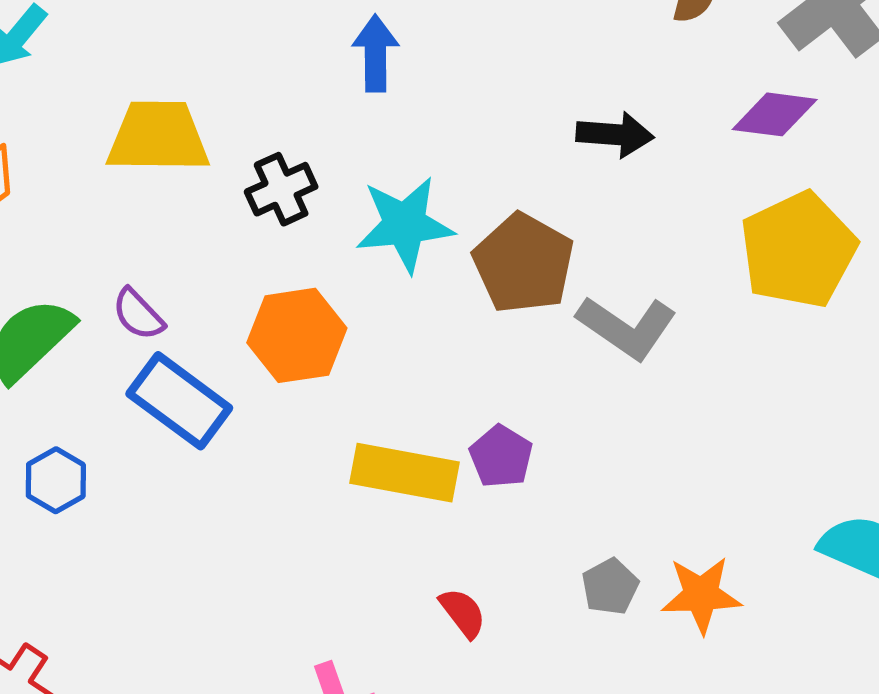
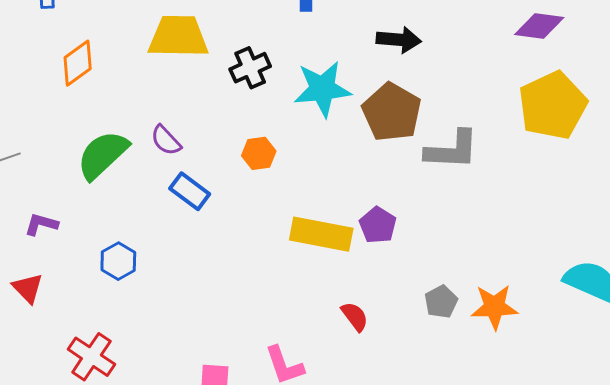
black arrow: (615, 135) -> (399, 40), moved
gray L-shape: (627, 327) -> (452, 150), turned -32
orange hexagon: (297, 335) -> (259, 153), size x0.6
blue rectangle: (179, 401) -> (190, 191), size x0.7
blue hexagon: (56, 480) -> (118, 261), moved

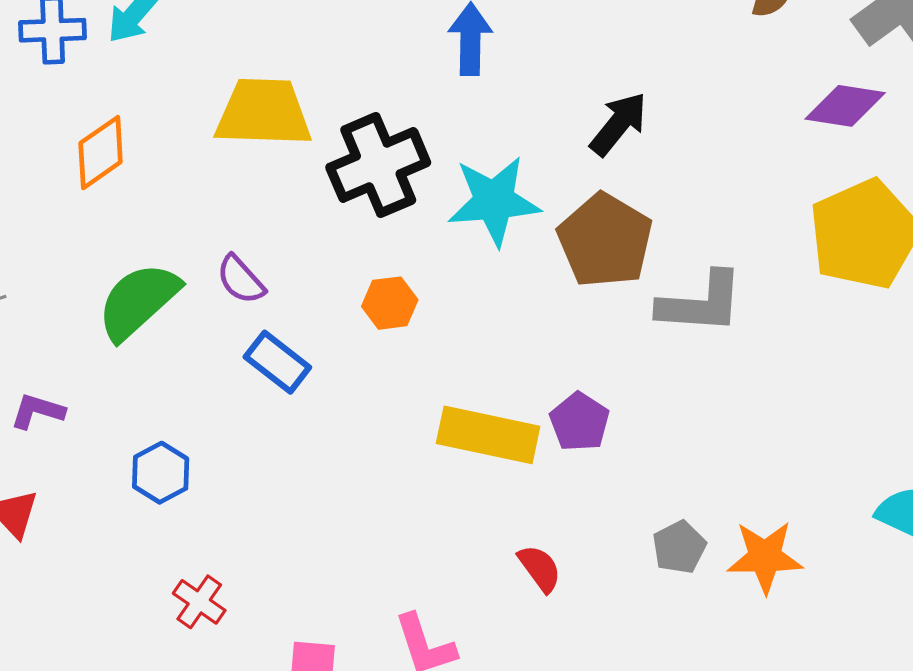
black arrow: (399, 40) -> (619, 124), turned -57
black cross: (250, 68) -> (378, 165), size x1.5
red cross: (91, 357) -> (199, 602), moved, size x0.7

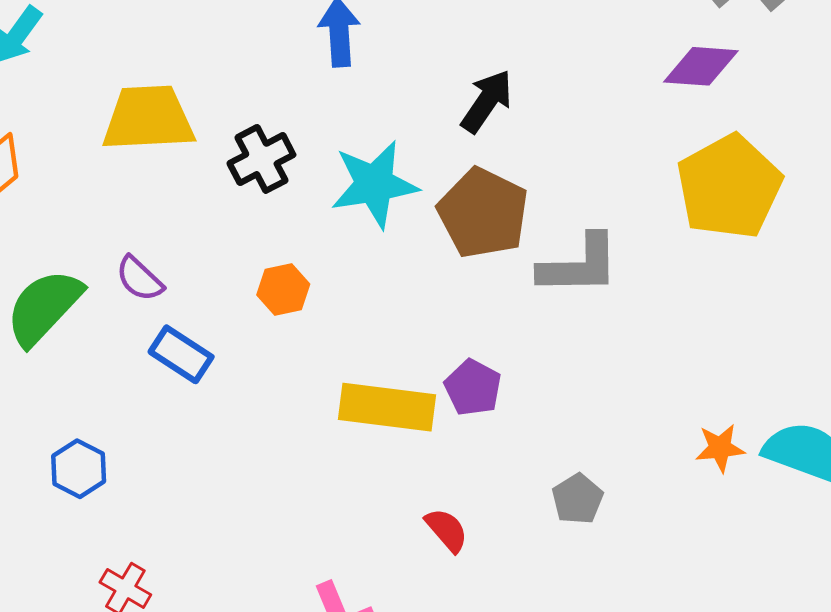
black cross: (378, 165) -> (261, 159), size x0.7
orange star: (765, 557) -> (720, 448), moved, size x0.7

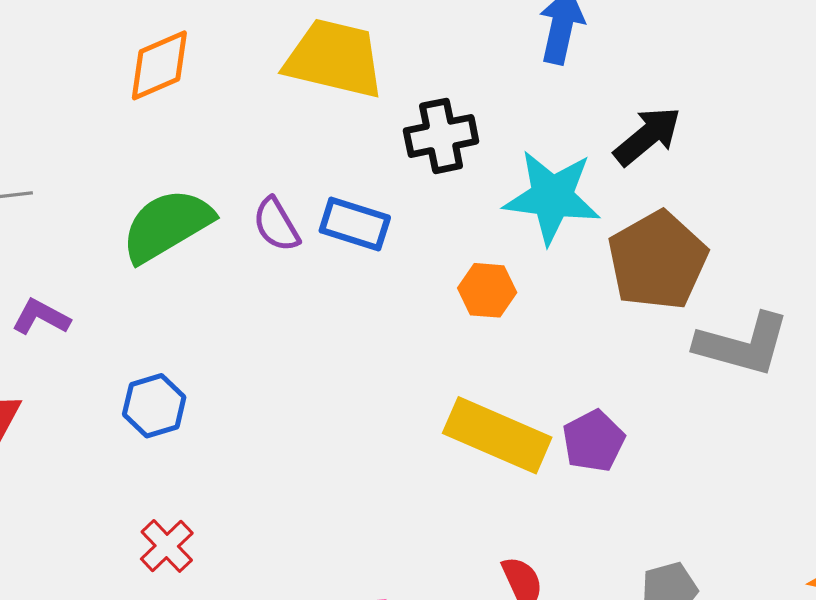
black arrow: (487, 101) -> (647, 136), moved
orange hexagon: (283, 289) -> (487, 290), moved
blue rectangle: (181, 354) -> (355, 224), moved, turned -32

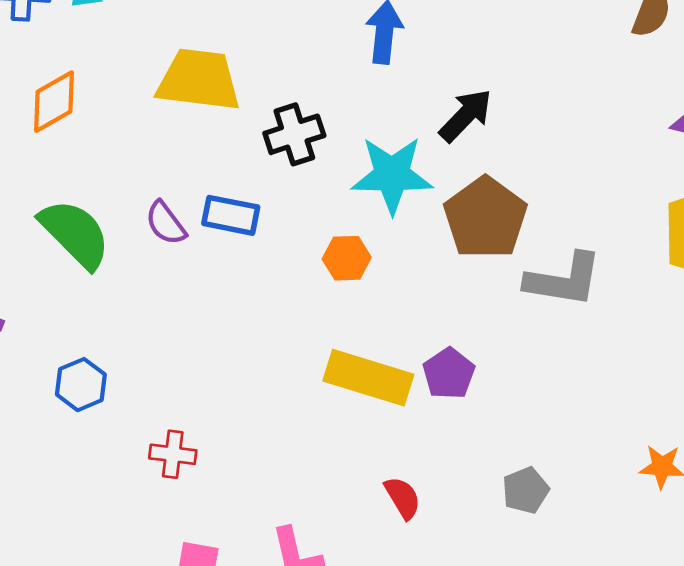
green semicircle: (167, 225) -> (75, 234), turned 82
red cross: (167, 546) -> (173, 454), moved, turned -33

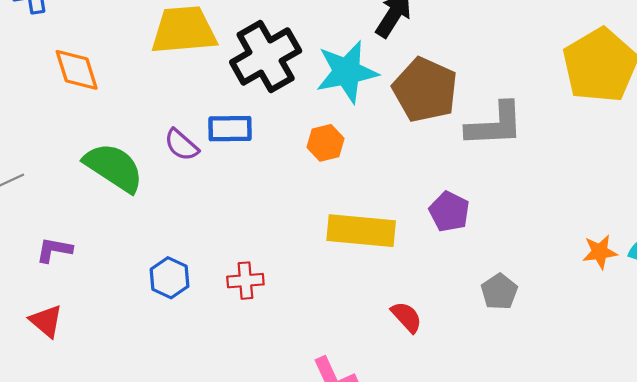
orange diamond: (54, 102) -> (77, 70), turned -66
black cross: (294, 134) -> (266, 56), size x1.5
purple pentagon: (449, 374) -> (449, 212), moved
blue hexagon: (81, 385) -> (170, 278), moved
red cross: (173, 454) -> (245, 281), moved

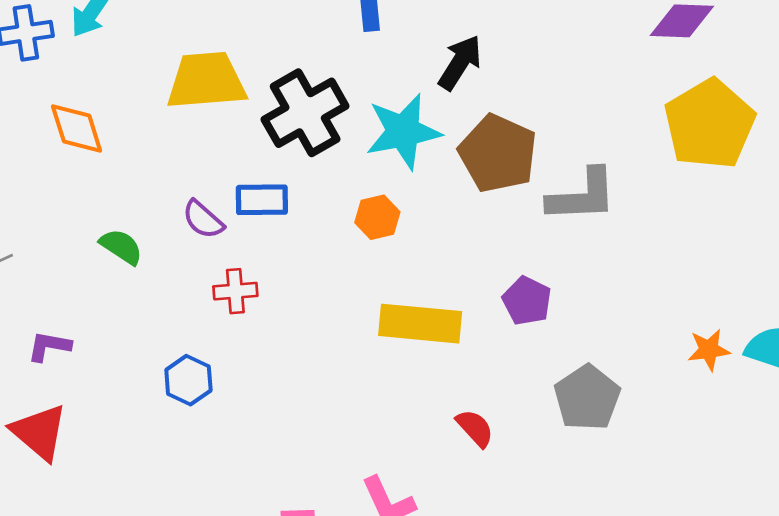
green semicircle: (114, 167) -> (121, 247), size x0.6
red cross: (245, 281) -> (235, 291), moved
gray pentagon: (499, 292) -> (587, 398), size x1.5
red triangle: (46, 321) -> (39, 432), size x1.4

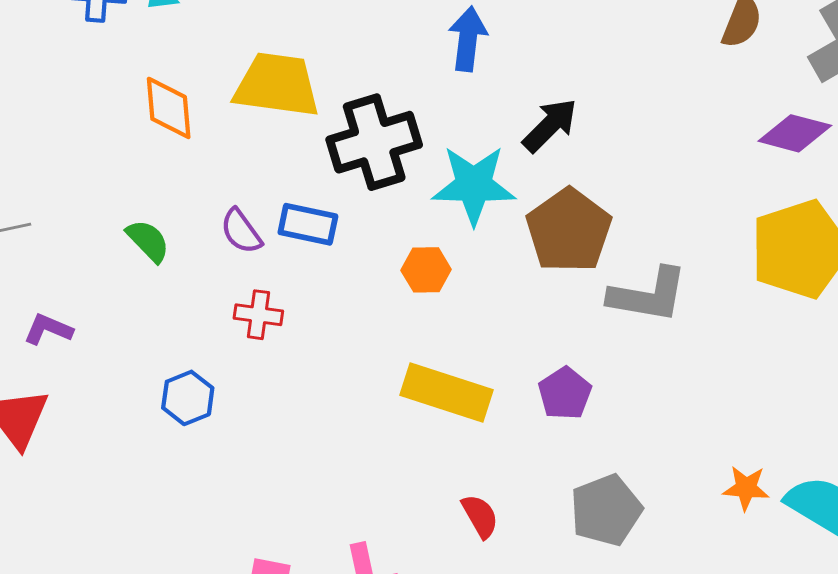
orange diamond: (77, 129) -> (169, 108), moved

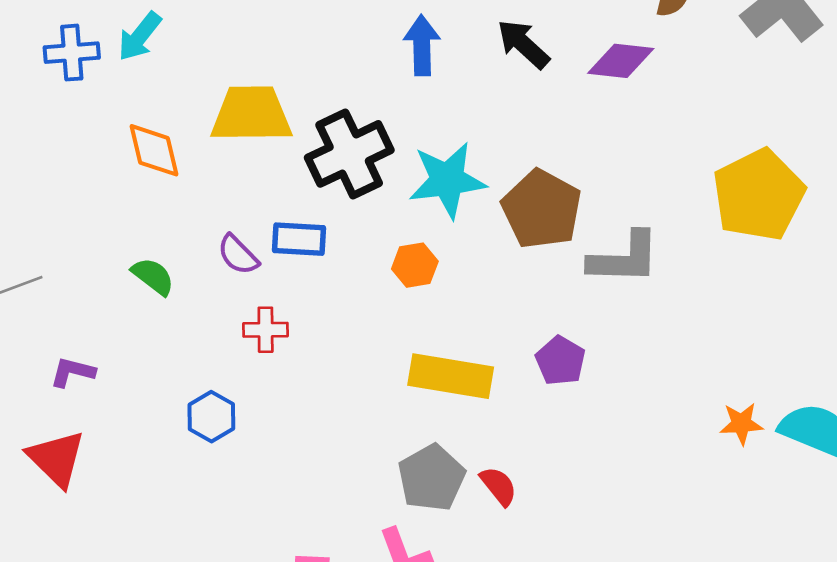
black arrow: (550, 125) -> (523, 44), moved, turned -84
purple diamond: (795, 133) -> (621, 61), moved
gray pentagon: (606, 510) -> (432, 478), moved

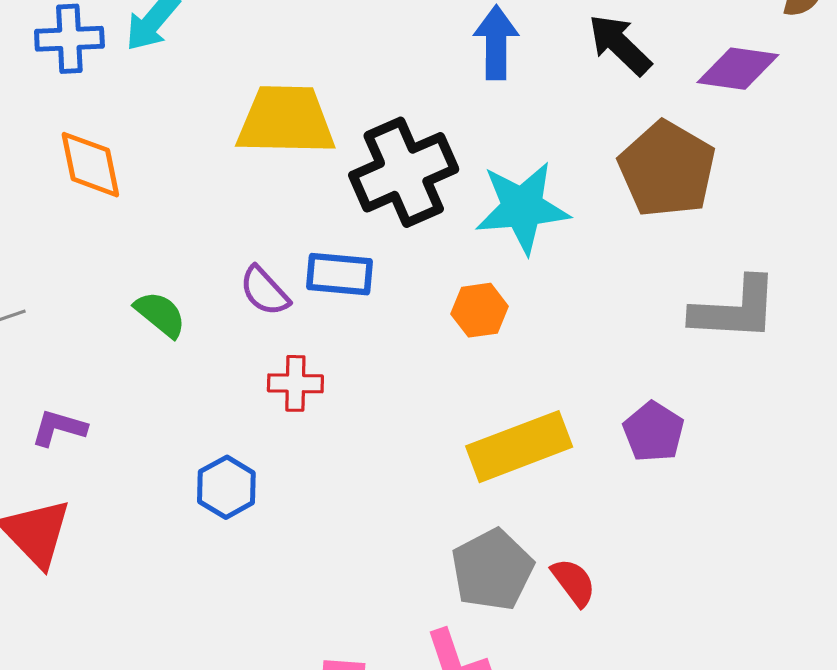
orange diamond: (154, 150) -> (90, 165), moved
brown pentagon: (542, 209) -> (667, 169), moved
yellow rectangle: (451, 376) -> (519, 447), turned -32

